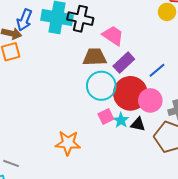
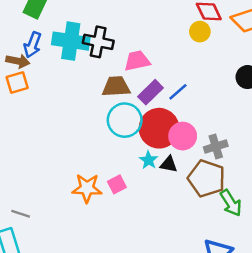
pink trapezoid: (113, 36) -> (137, 61), turned -45
blue line: (157, 70) -> (178, 92), moved
pink square: (106, 116) -> (117, 184), moved

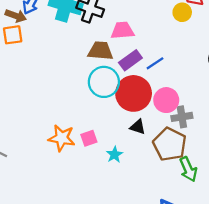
pink circle: (183, 136) -> (166, 100), moved
cyan star: (149, 160) -> (114, 155), moved

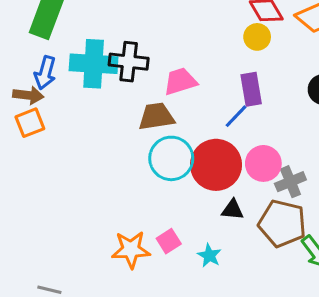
purple rectangle: (130, 60) -> (251, 89), moved, turned -50

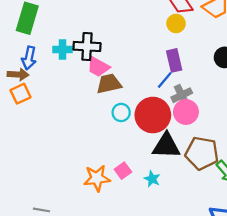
cyan cross: (94, 64) -> (62, 50), size x0.6
pink trapezoid: (180, 81) -> (98, 67), moved, turned -130
cyan circle: (171, 158) -> (121, 112), size x0.6
gray cross: (290, 182) -> (182, 95), moved
black triangle: (233, 210) -> (166, 146), size x1.8

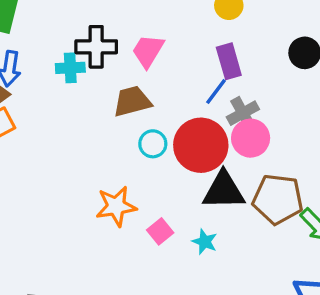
cyan cross: (62, 50) -> (70, 68), moved
pink trapezoid: (98, 67) -> (148, 51), moved, turned 95
orange star: (97, 178) -> (116, 206), moved

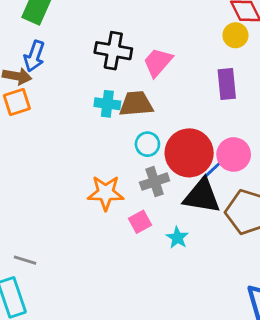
cyan cross: (70, 68) -> (107, 104), moved
blue line: (216, 92) -> (212, 170), moved
gray cross: (243, 113) -> (155, 182), moved

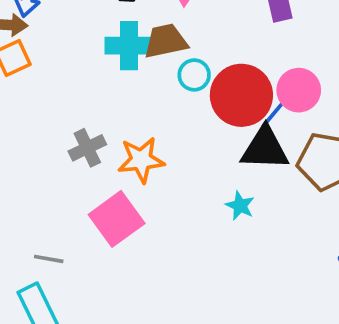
cyan cross: (107, 104) -> (129, 46), size x1.4
cyan circle: (147, 144) -> (194, 75), moved
gray cross: (155, 182) -> (87, 148), moved
pink square: (140, 222) -> (117, 219), moved, size x1.8

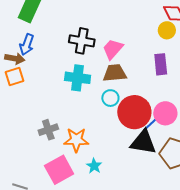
brown trapezoid: (166, 41) -> (115, 73), moved
cyan star: (240, 206) -> (94, 166), moved

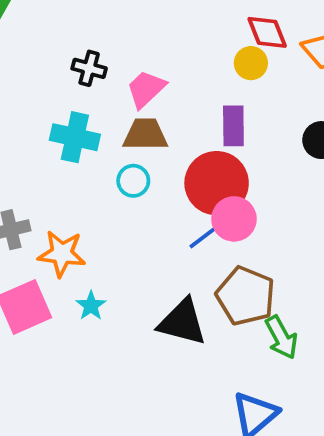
black cross: (82, 41) -> (89, 68), size x0.7
red circle: (134, 112) -> (217, 183), moved
black triangle: (143, 142) -> (182, 322), moved

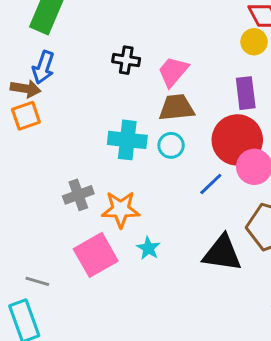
cyan cross: (75, 137) -> (127, 140), moved
blue line: (204, 237) -> (211, 184), moved

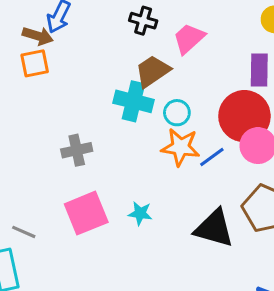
brown trapezoid: (177, 108) -> (153, 71), moved, turned -36
orange star: (121, 209) -> (181, 147), moved
cyan star: (148, 248) -> (140, 213), turned -30

